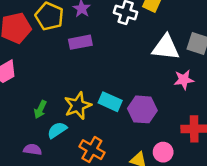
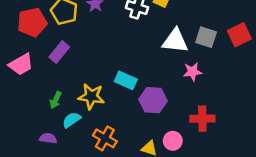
purple rectangle: (80, 42) -> (59, 52), moved, turned -40
cyan rectangle: (110, 102) -> (126, 80), moved
yellow star: (78, 106) -> (91, 96), turned 30

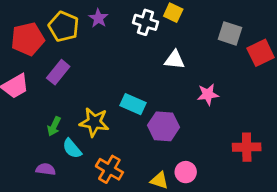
gray square: (206, 37) -> (230, 33), moved
white triangle: (175, 41) -> (175, 60), moved, size x0.7
red cross: (202, 119) -> (247, 147), moved
cyan semicircle: (72, 120) -> (72, 148), turned -96

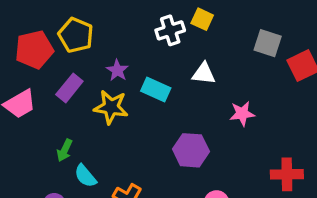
purple star: (98, 18) -> (117, 70), moved
white cross: (145, 22) -> (170, 30), turned -35
cyan rectangle: (133, 104) -> (156, 90), moved
yellow star: (94, 122) -> (111, 107), moved

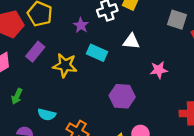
purple star: (117, 70) -> (81, 25), moved
green arrow: (65, 150) -> (17, 96), moved
cyan semicircle: (85, 176) -> (47, 115), turned -36

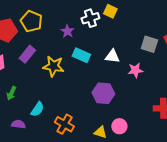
gray square: (177, 20) -> (149, 44), moved
white triangle: (131, 41) -> (112, 56), moved
cyan semicircle: (47, 115) -> (37, 109), turned -70

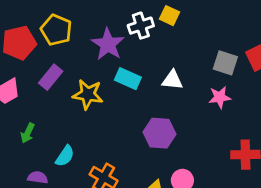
purple star: (67, 31) -> (108, 44), size x1.6
pink star: (135, 70) -> (220, 97), moved

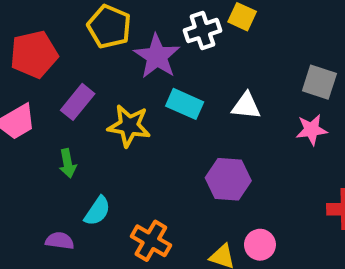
yellow pentagon: (56, 30) -> (109, 27), moved
green arrow: (28, 133) -> (68, 163), moved, turned -36

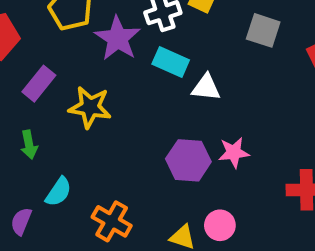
gray square: (319, 82) -> (263, 30), moved
cyan rectangle: (185, 104) -> (171, 62), moved
pink star: (312, 130) -> (234, 152), moved
purple semicircle: (60, 241) -> (21, 221), turned -76

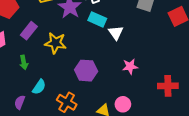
white triangle: (206, 88) -> (116, 33), turned 49
purple hexagon: (188, 160) -> (86, 71), moved

